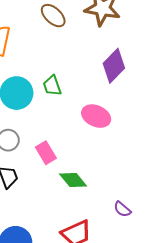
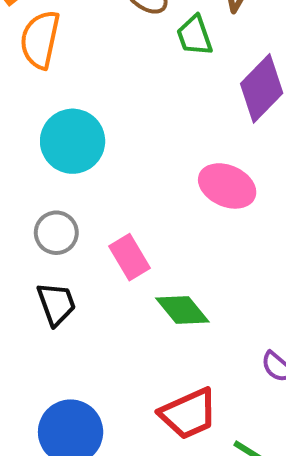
green trapezoid: (52, 86) -> (195, 35), moved

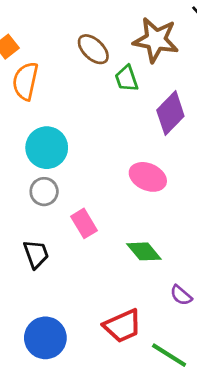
gray circle: (56, 233) -> (44, 192), moved
green diamond: (182, 310) -> (144, 251), moved

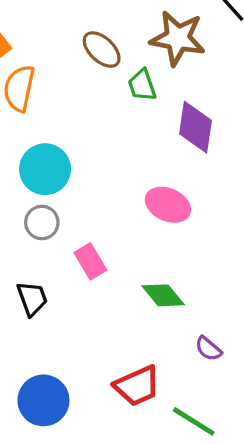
purple diamond: (170, 113) -> (195, 127), turned -36

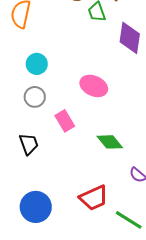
cyan circle: (45, 169) -> (37, 64), size x0.7
pink ellipse: (168, 205) -> (94, 86), moved

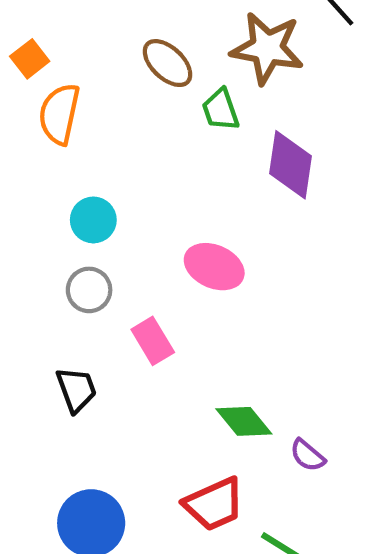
green diamond: (110, 142) -> (244, 421), moved

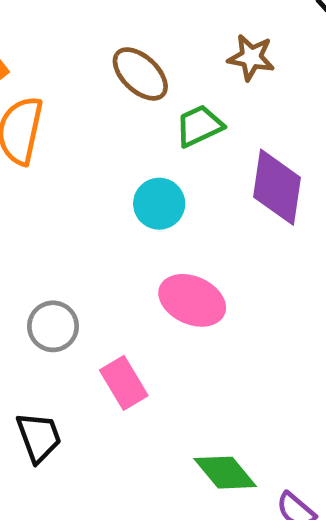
brown star: (267, 48) -> (251, 57), size x0.6
green trapezoid: (221, 110) -> (199, 126), turned 84
cyan circle: (93, 220) -> (159, 204), moved

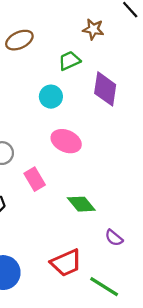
brown ellipse: (140, 74) -> (19, 40), moved, turned -68
green diamond: (225, 473) -> (81, 204), moved

